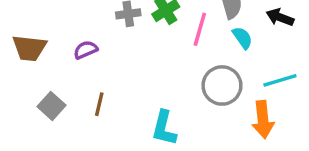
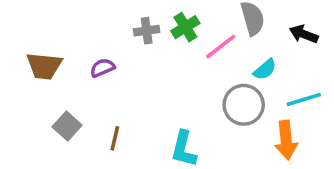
pink line: (200, 29) -> (221, 47), turned 36
cyan semicircle: (242, 38) -> (265, 69), moved, turned 85
brown line: (99, 104) -> (115, 138), moved

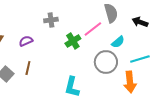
green cross: (185, 27) -> (73, 41), moved
brown line: (115, 138) -> (28, 68), moved

